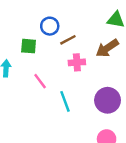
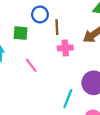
brown line: (68, 40) -> (57, 27), turned -64
cyan line: (65, 101) -> (68, 99), moved, turned 42

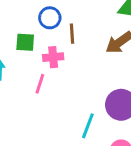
pink cross: (65, 48) -> (53, 57), moved
pink line: (31, 65) -> (40, 84), turned 56

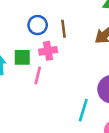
blue circle: (50, 18) -> (38, 25), moved
green square: (25, 42) -> (22, 57), moved

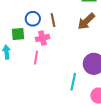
green square: (22, 57) -> (18, 34), moved

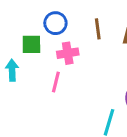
brown line: (53, 20) -> (98, 29), moved

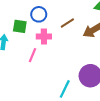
brown line: (98, 29) -> (67, 23), turned 56

